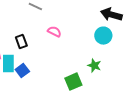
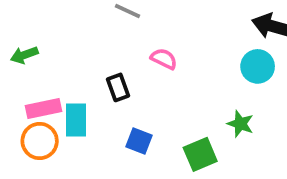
black rectangle: (21, 42) -> (118, 87), moved
blue square: (22, 71) -> (139, 141), moved, turned -32

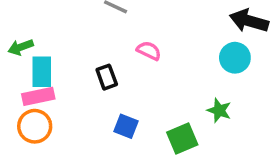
cyan rectangle: (76, 120) -> (42, 72), moved

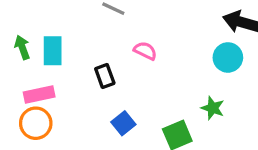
green arrow: (21, 47) -> (22, 47), turned 90
cyan rectangle: (42, 72) -> (53, 51), moved
blue square: (126, 126) -> (123, 123), turned 30

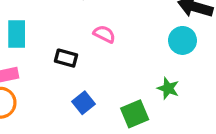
black rectangle: (105, 76) -> (66, 58), turned -55

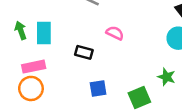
blue square: (84, 103) -> (98, 88), turned 30

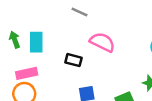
pink semicircle: (115, 33) -> (102, 42), size x1.5

